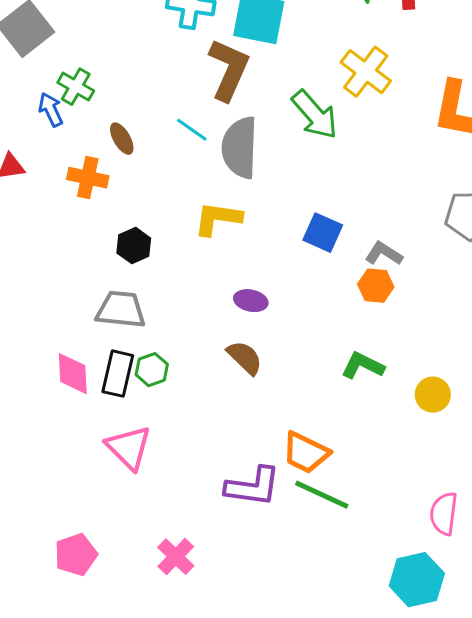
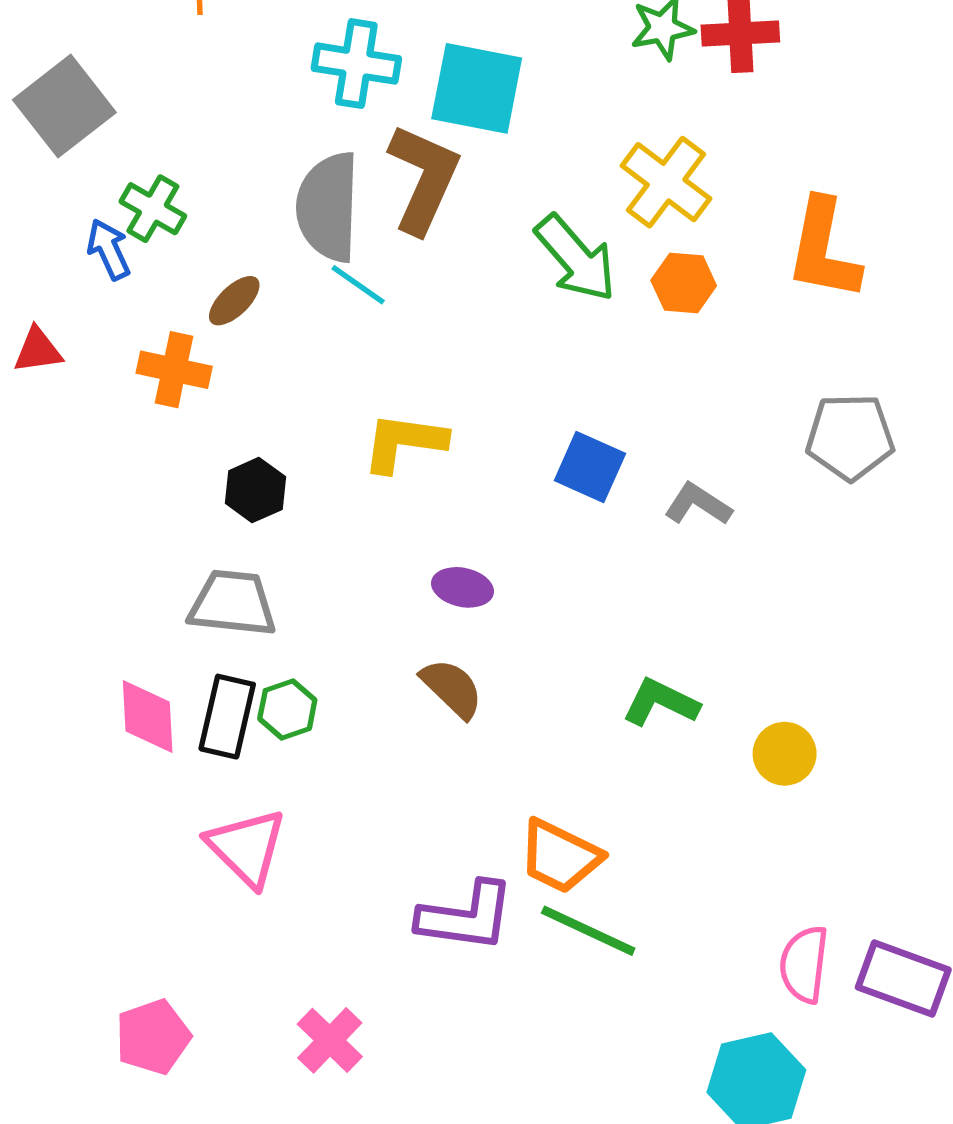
brown ellipse: (122, 139) -> (234, 301), turned 76
gray semicircle: (240, 148) -> (328, 207), moved
orange hexagon: (376, 286) -> (684, 283), moved

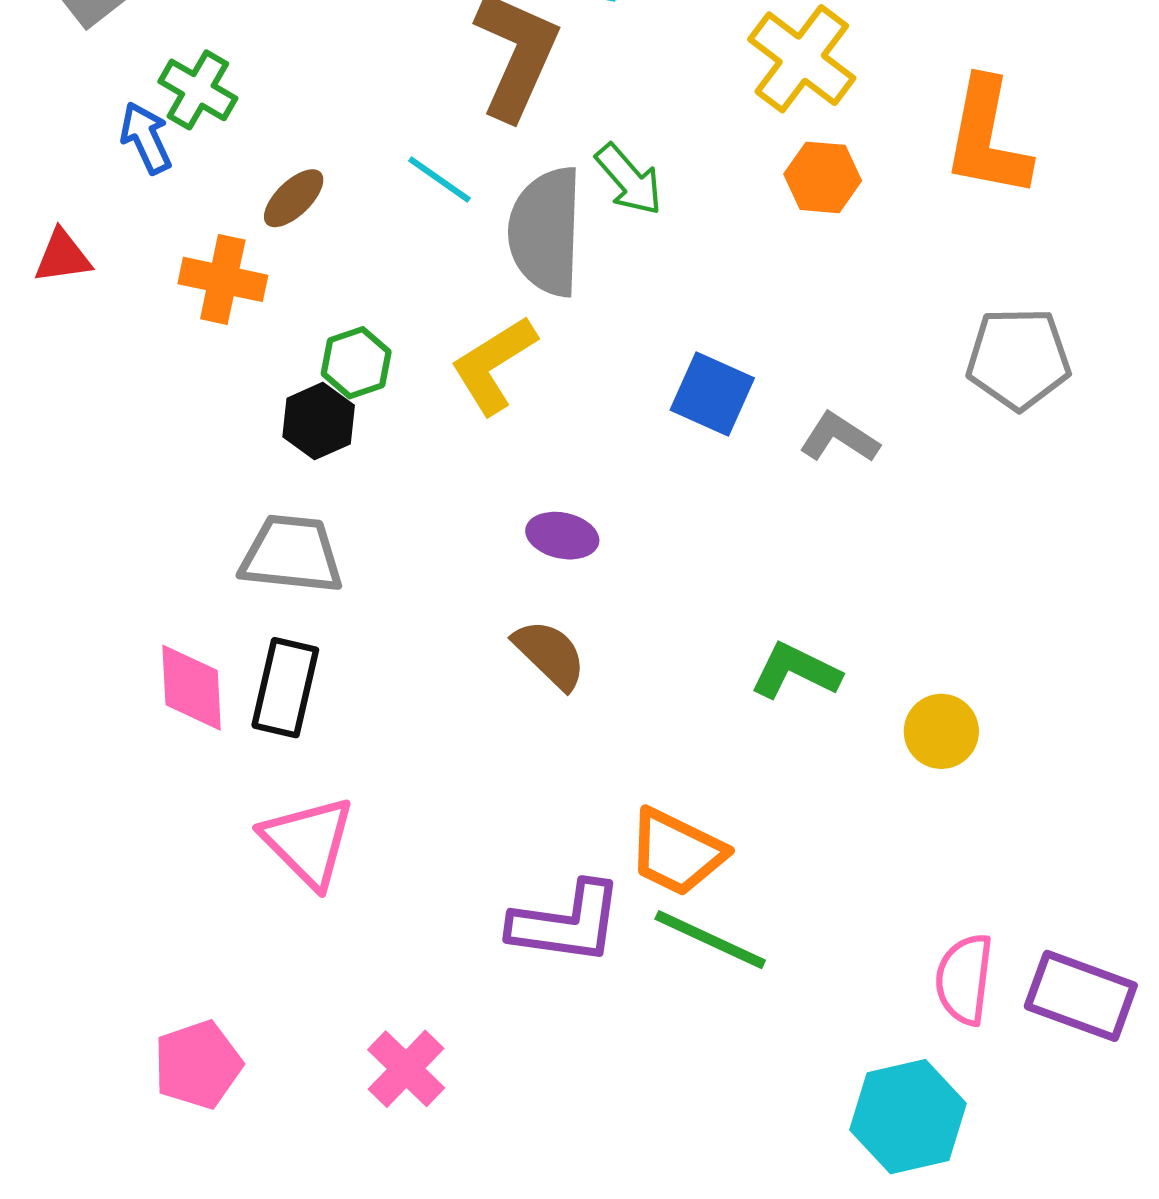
gray semicircle: (328, 207) -> (546, 232), moved
green arrow: (576, 258) -> (629, 179), moved, size x0.7
yellow L-shape: (404, 442) -> (494, 365), turned -40
green hexagon: (287, 709) -> (356, 363), moved

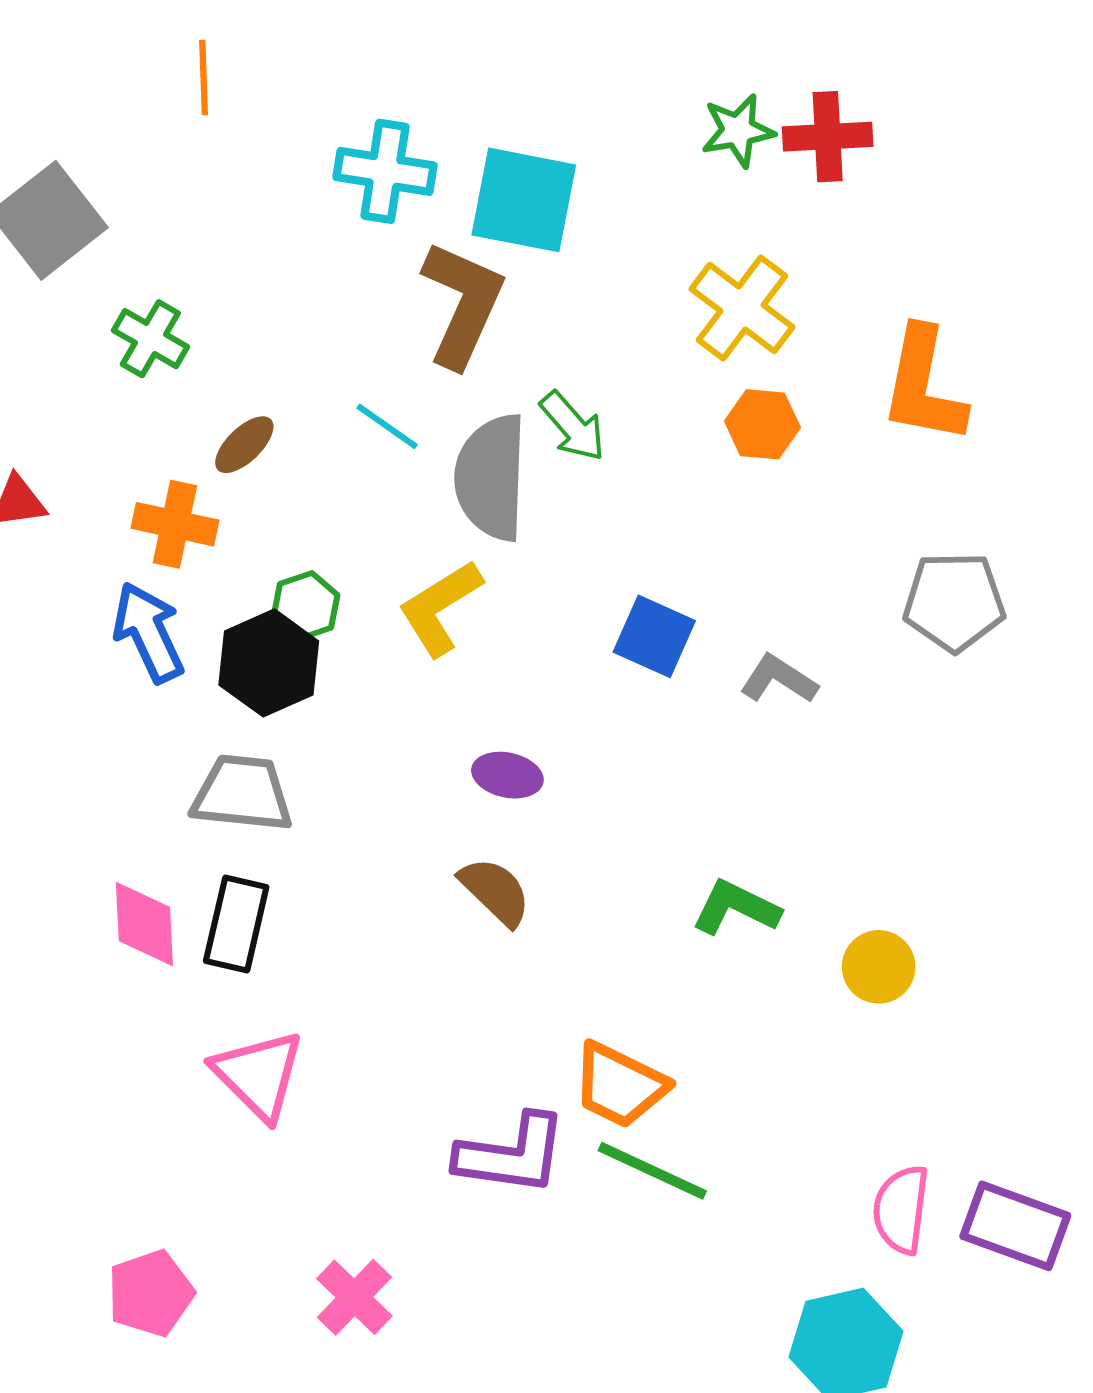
blue arrow: (146, 138) -> (148, 632), moved, size x1.4
black hexagon: (319, 421) -> (269, 663), size x1.4

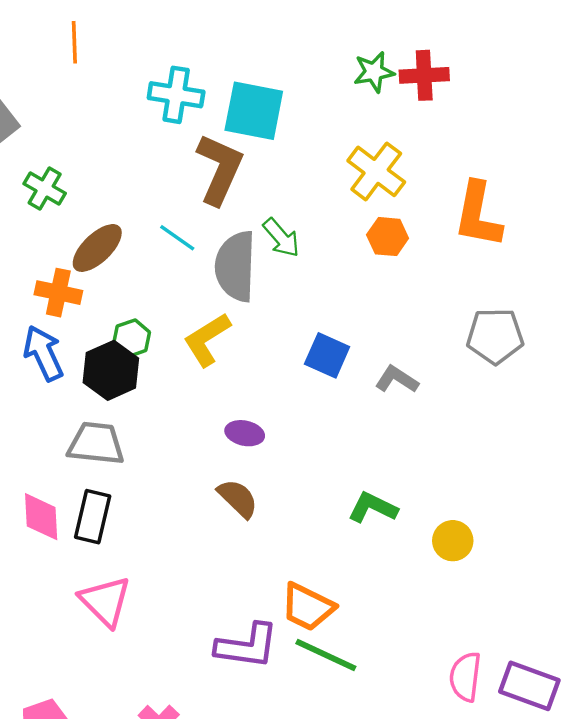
brown ellipse: (244, 445) -> (97, 248), size x1.5

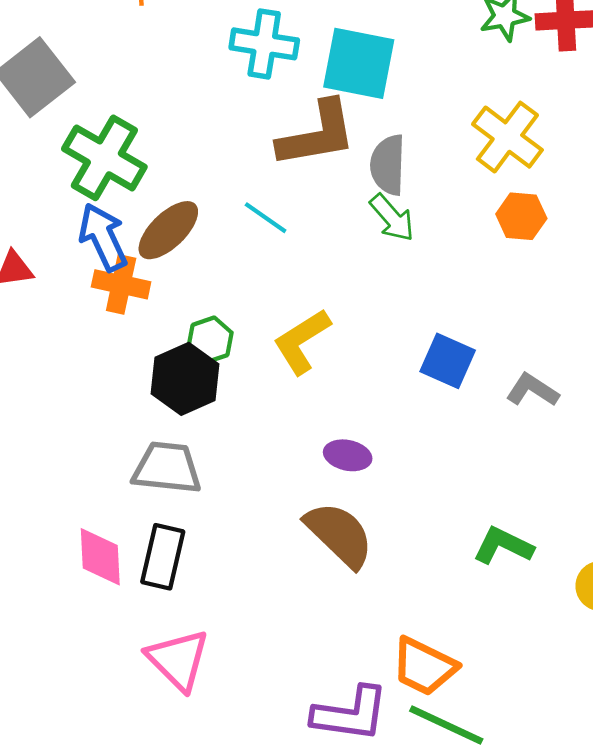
brown L-shape: (220, 169) -> (317, 134), turned 56
green cross: (45, 189) -> (104, 158), size x1.6
gray semicircle: (236, 266) -> (388, 165), moved, size x0.7
blue arrow: (43, 353) -> (103, 237), moved
brown semicircle: (238, 498) -> (339, 535), size x1.4

